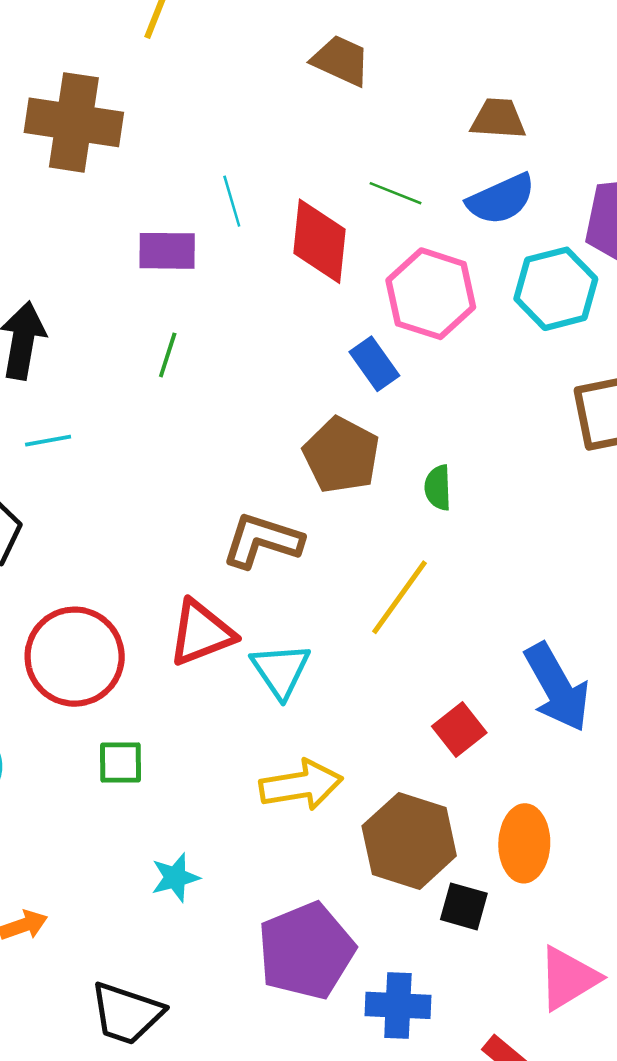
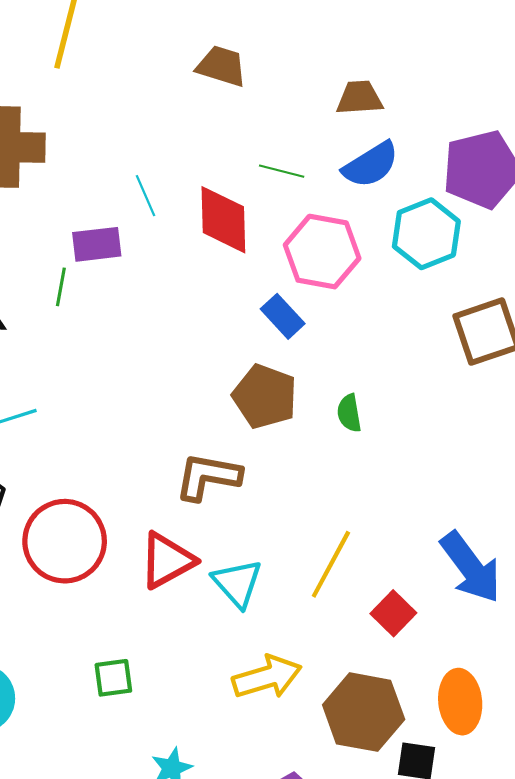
green line: (168, 355) -> (61, 287), moved
yellow line: (400, 597) -> (331, 564), moved
red circle: (75, 657) -> (65, 541), moved

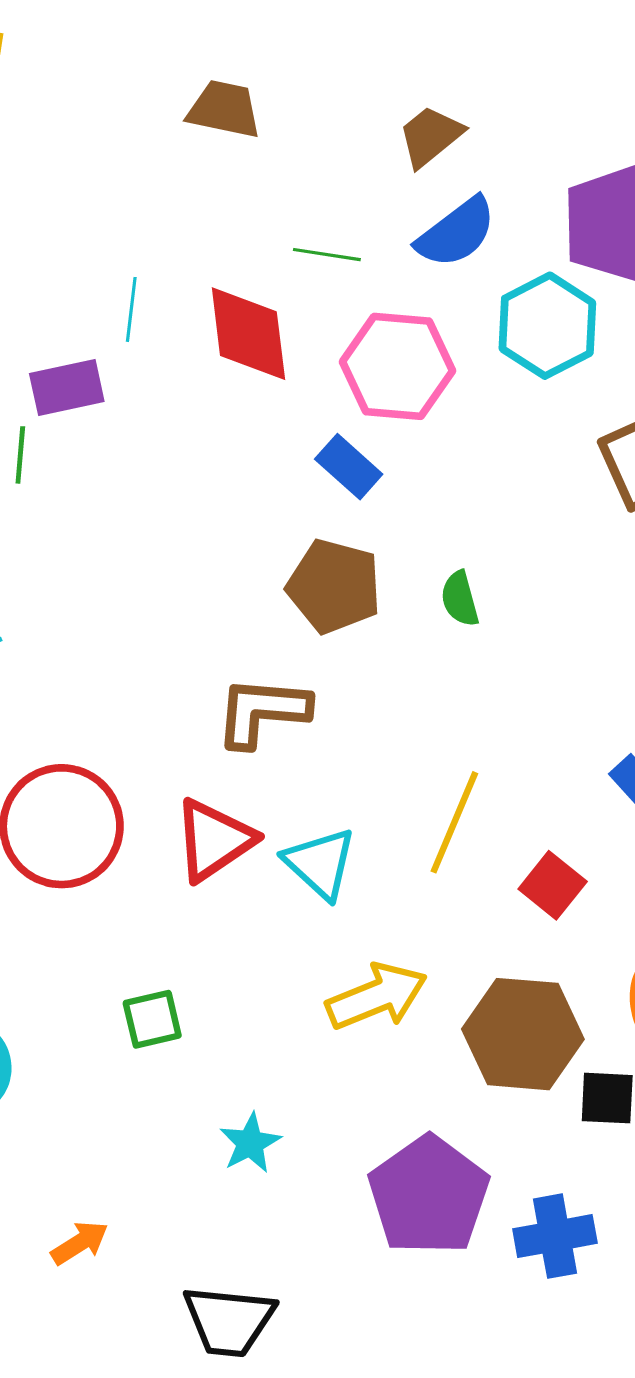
brown trapezoid: (360, 98) -> (430, 136), turned -30
cyan line: (146, 196) -> (131, 309), turned 36

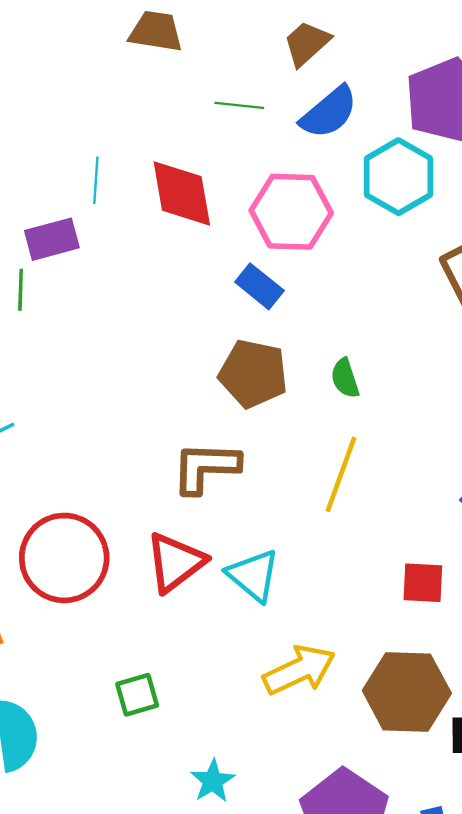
green line: (327, 255) -> (239, 105), moved
yellow line: (454, 822) -> (341, 474), moved
red square: (553, 885) -> (423, 583), turned -33

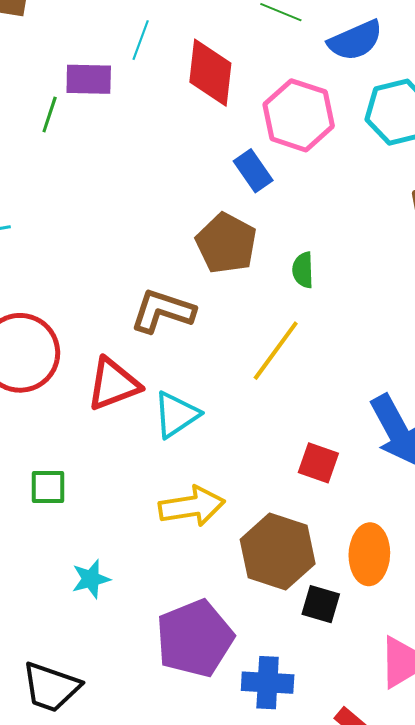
cyan triangle: (253, 575) -> (176, 415), turned 30

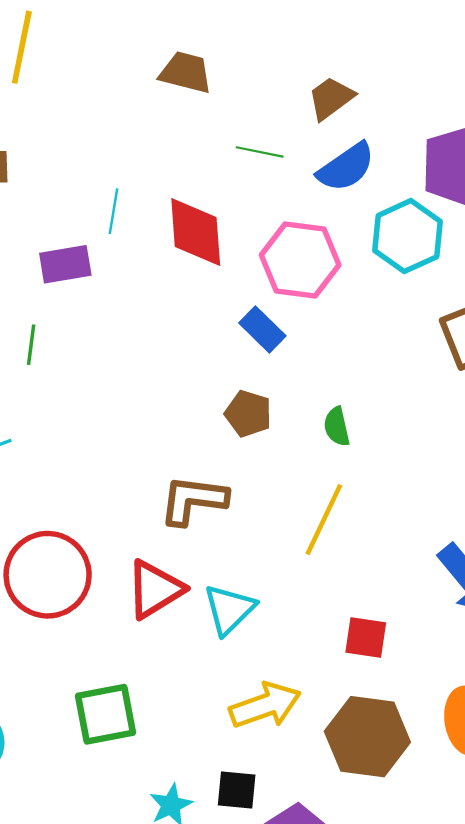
green line: (50, 114) -> (31, 345), moved
brown pentagon: (226, 243) -> (248, 414), size x0.7
red square: (318, 463) -> (366, 637), moved
green square: (48, 487) -> (105, 714), size x1.5
black square: (321, 604) -> (237, 790), moved

